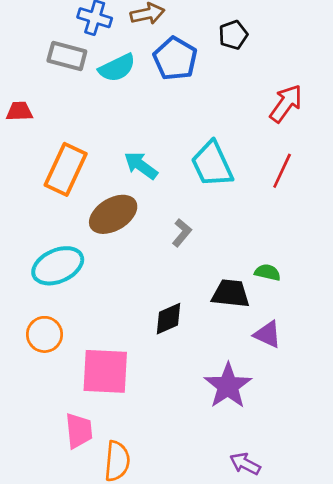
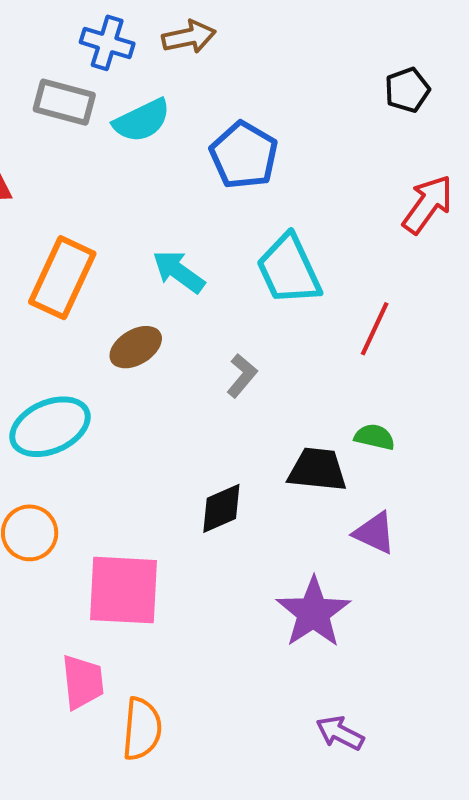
black pentagon: (233, 35) -> (407, 90), moved
blue pentagon: (175, 59) -> (244, 155), moved
red arrow: (286, 103) -> (428, 204), moved
red line: (282, 171) -> (375, 329), moved
brown ellipse: (113, 214) -> (136, 347), size x0.7

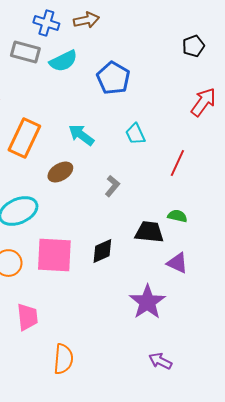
cyan trapezoid: (289, 270) -> (135, 134), size x0.6
pink square: (123, 590) -> (54, 255), moved
pink trapezoid: (83, 682) -> (27, 317), moved

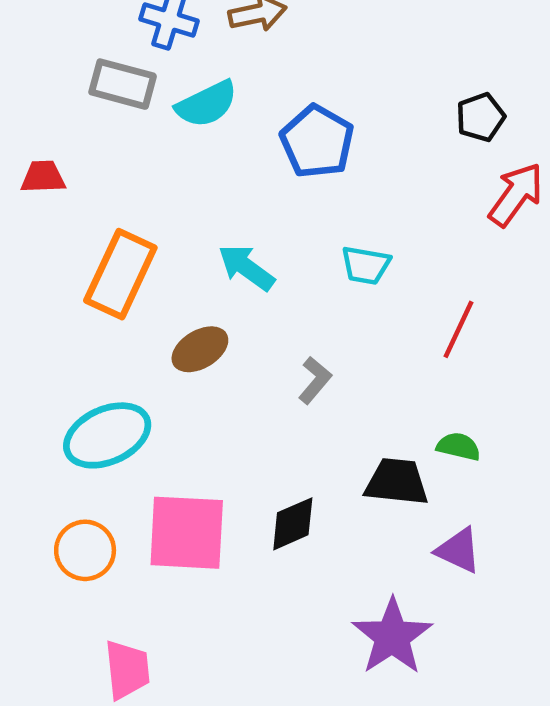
black pentagon: (193, 46) -> (481, 117), moved
cyan trapezoid: (135, 134) -> (366, 265), turned -55

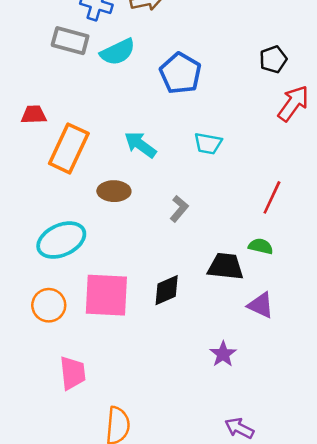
red trapezoid: (43, 177) -> (34, 115), moved
red line: (459, 329) -> (272, 197), moved
brown ellipse: (200, 349) -> (114, 191), turned 32
purple star: (392, 637) -> (223, 354), size x0.6

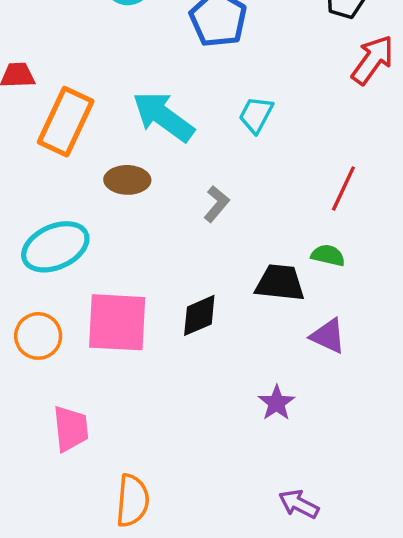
cyan trapezoid: (208, 143) -> (256, 115), turned 108
cyan arrow: (140, 145) -> (163, 116), size x1.4

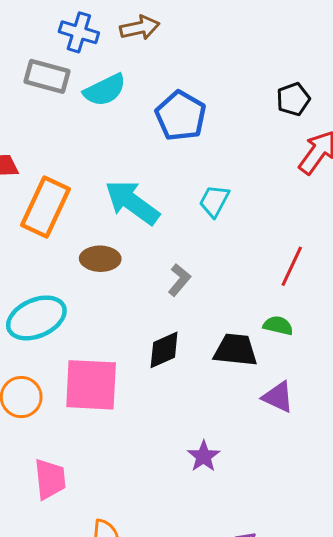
black diamond: (199, 315) -> (164, 350), moved
purple star: (277, 403) -> (204, 456), moved

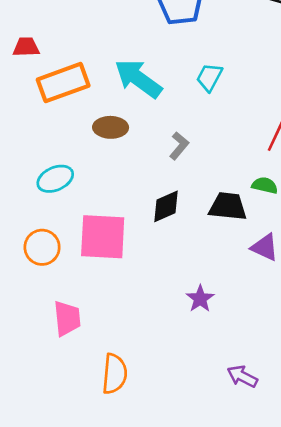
orange rectangle: (46, 207) -> (63, 83), turned 45
cyan ellipse: (36, 318) -> (55, 179), size x0.7

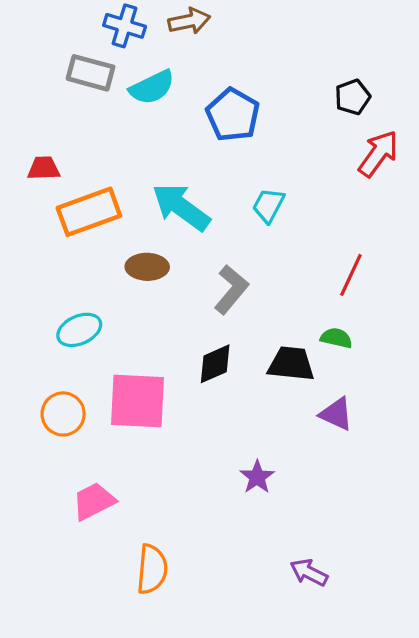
gray L-shape: (179, 146) -> (231, 289), size x1.4
pink trapezoid: (67, 318) -> (94, 501), turned -111

